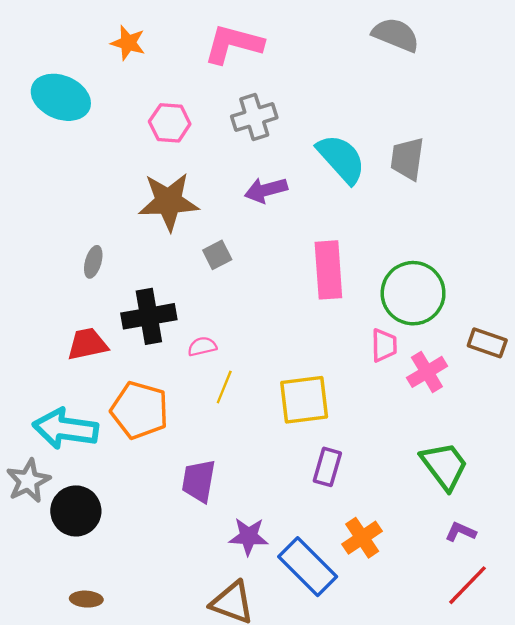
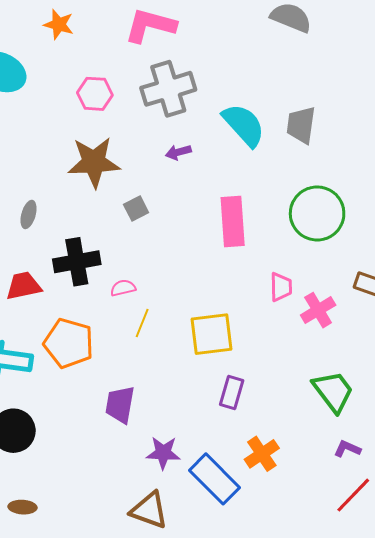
gray cross: (254, 117) -> (168, 89), size x1.4
purple arrow: (266, 190) -> (178, 152), size x0.7
green circle: (413, 293) -> (317, 213), moved

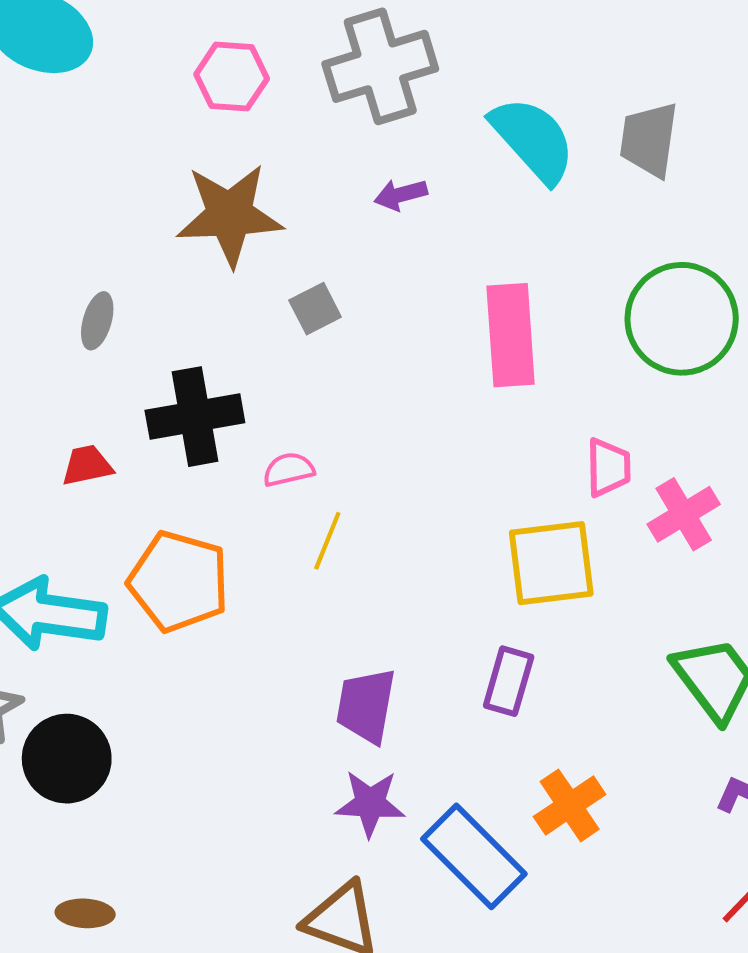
red trapezoid: (23, 286) -> (87, 465), size x0.7
yellow square: (212, 334) -> (551, 563), moved
purple trapezoid: (120, 405) -> (366, 706), moved

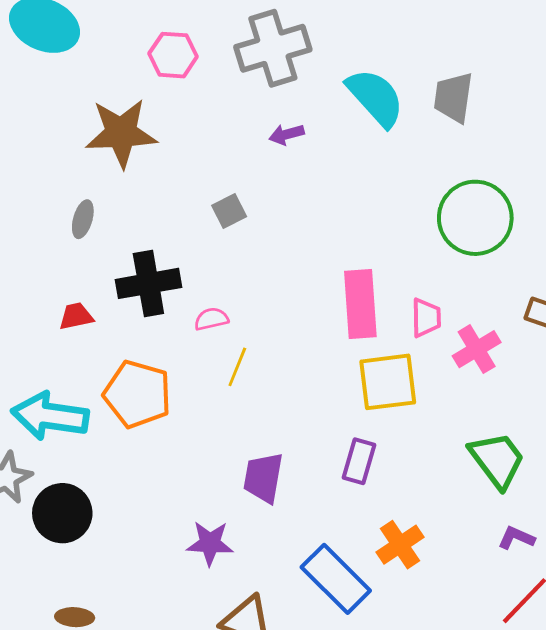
brown star: (230, 215) -> (121, 133), moved
pink rectangle: (511, 335) -> (360, 304), moved
purple star: (370, 803) -> (210, 543), moved

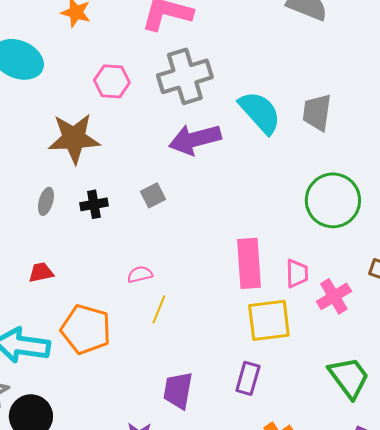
purple arrow: (287, 134) -> (195, 139), size x2.0
black cross: (148, 283) -> (94, 204), moved, size x0.6

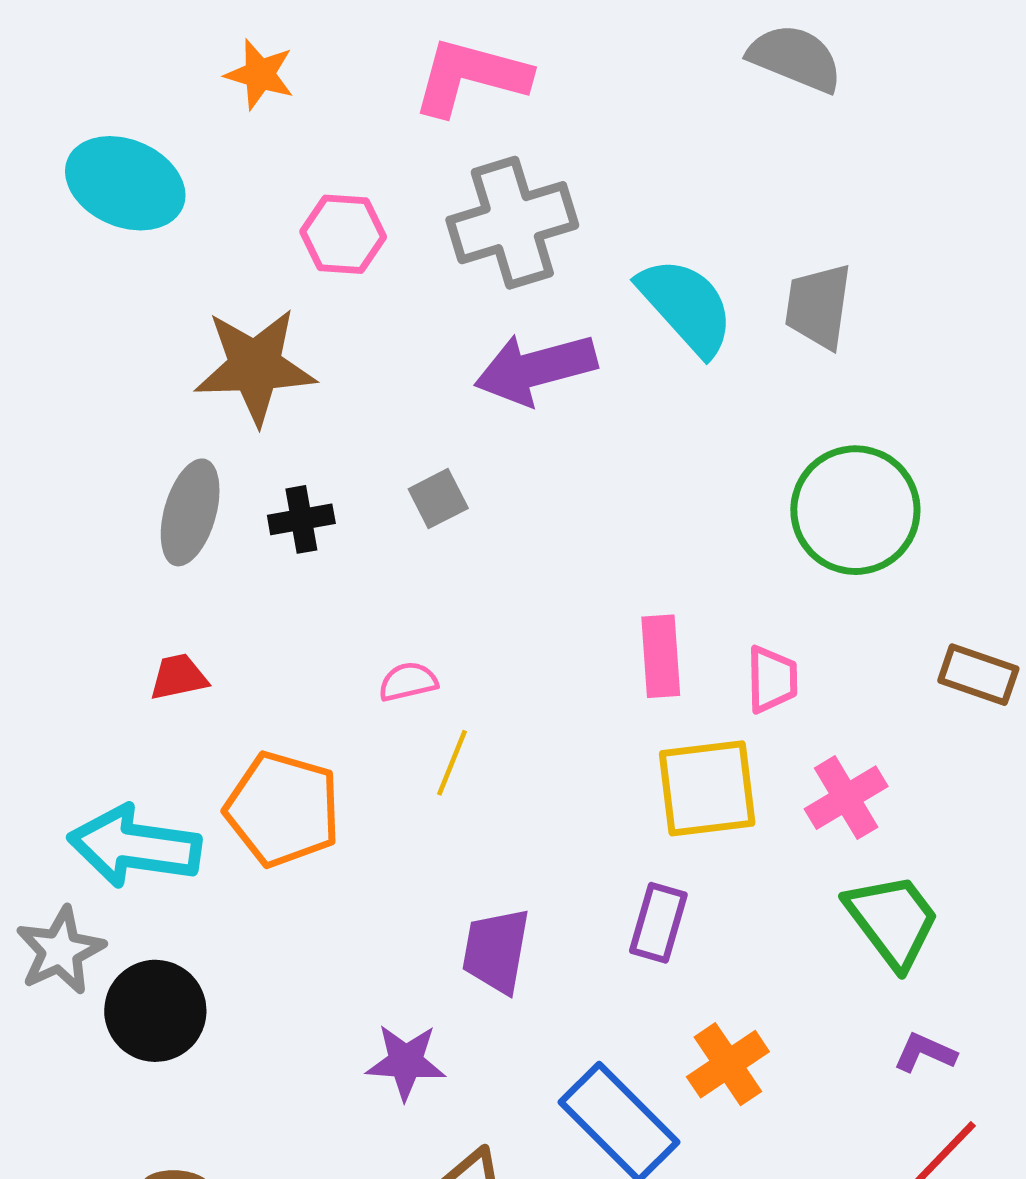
gray ellipse: (46, 201) -> (190, 512), size x1.6
pink rectangle: (249, 263) -> (661, 656), size x0.7
pink cross: (334, 296) -> (846, 798), moved

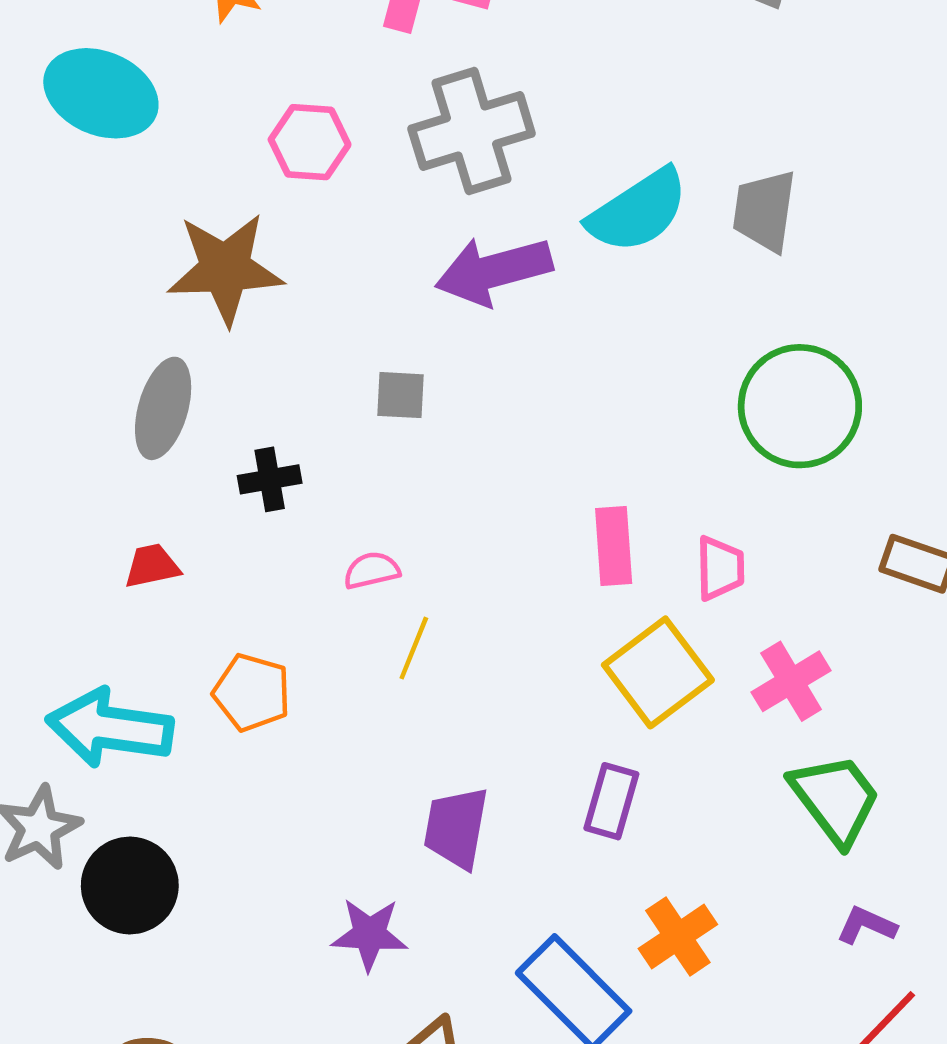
cyan semicircle: (686, 306) -> (638, 211), turned 99
gray square: (438, 499) -> (401, 395), turned 30
black cross: (301, 519) -> (270, 479), moved
yellow square: (707, 788) -> (658, 672), turned -30
orange pentagon: (283, 809) -> (252, 692), size x0.7

